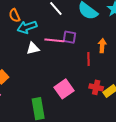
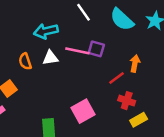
orange semicircle: (14, 15) -> (25, 61), moved
red line: (89, 59) -> (117, 78), turned 48
red cross: (96, 87) -> (127, 101), moved

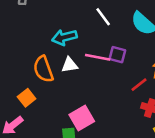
orange semicircle: (25, 61) -> (43, 69), size x1.5
pink square: (83, 111) -> (82, 118), moved

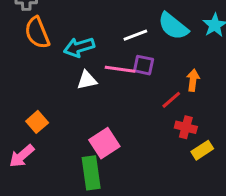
white line: (103, 17) -> (135, 35), moved, turned -72
orange semicircle: (43, 69) -> (37, 33), moved

